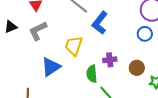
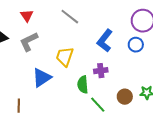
blue L-shape: (100, 23) -> (105, 41), moved
brown circle: (137, 68) -> (125, 97), moved

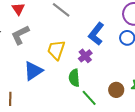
purple cross: (101, 71) -> (85, 56), moved, turned -32

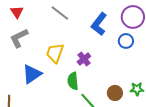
blue L-shape: (96, 34) -> (99, 24), moved

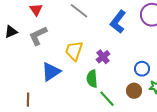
blue circle: (126, 41) -> (142, 69), moved

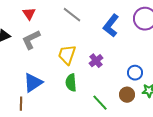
blue triangle: (51, 72) -> (33, 83), moved
green semicircle: (92, 79) -> (71, 83), moved

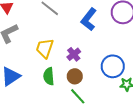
blue circle: (135, 73) -> (113, 66), size x1.5
brown circle: (127, 95) -> (75, 76), moved

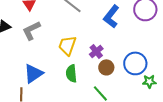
brown circle: (75, 76) -> (106, 67), moved

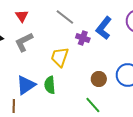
purple cross: (96, 51) -> (83, 38), moved, turned -32
green semicircle: (71, 73) -> (50, 85), moved

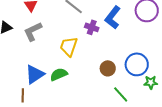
green semicircle: (50, 85) -> (59, 74), turned 72
green line: (93, 105) -> (121, 94), moved

